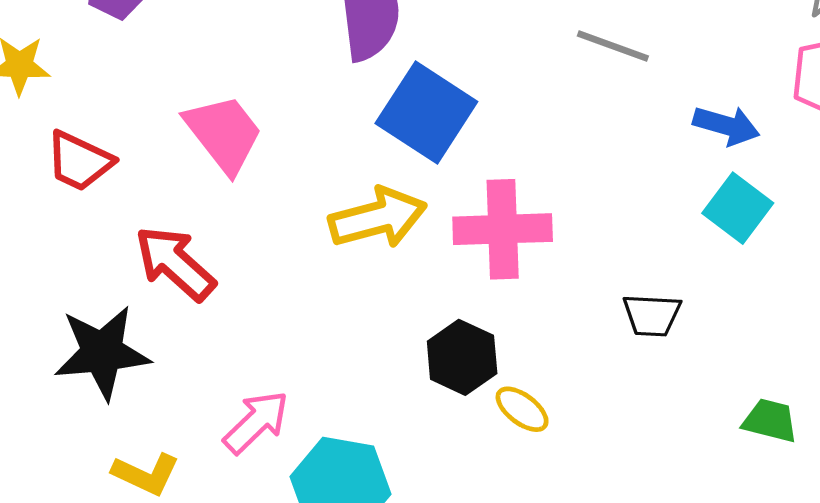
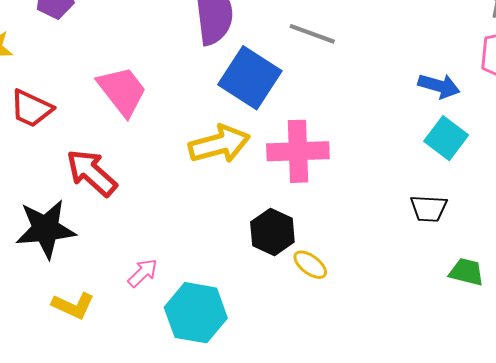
gray line: (613, 46) -> (312, 34), moved
black trapezoid: (652, 315) -> (429, 209), moved
pink arrow: (256, 422) -> (143, 273), size x0.7

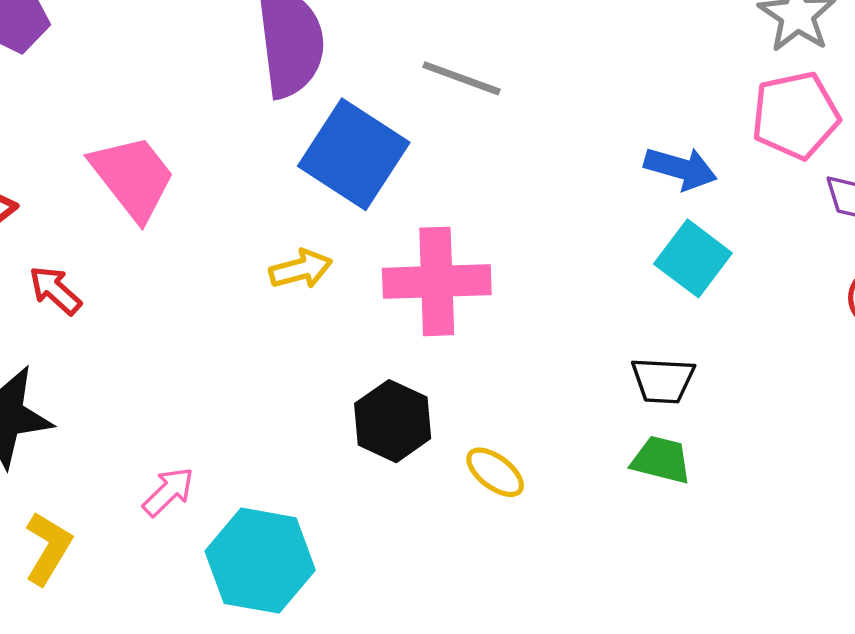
yellow arrow: (219, 144) -> (301, 269), size x0.6
red arrow: (92, 173) -> (55, 290), moved, size x0.6
yellow ellipse: (310, 265) -> (495, 472), moved
green trapezoid: (467, 272) -> (661, 460), moved
yellow L-shape: (73, 306) -> (48, 548), turned -84

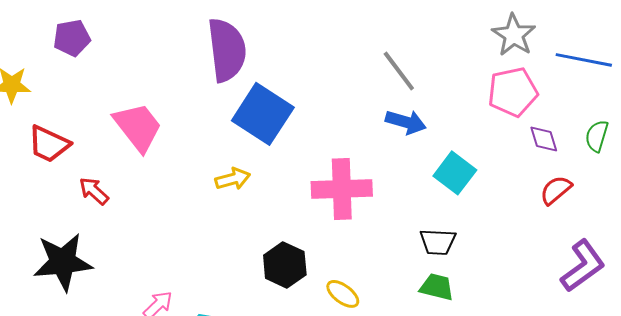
gray line: (462, 78) -> (399, 71), moved, turned 33
blue arrow: (681, 168) -> (406, 122), moved
pink cross: (437, 281) -> (342, 189), moved

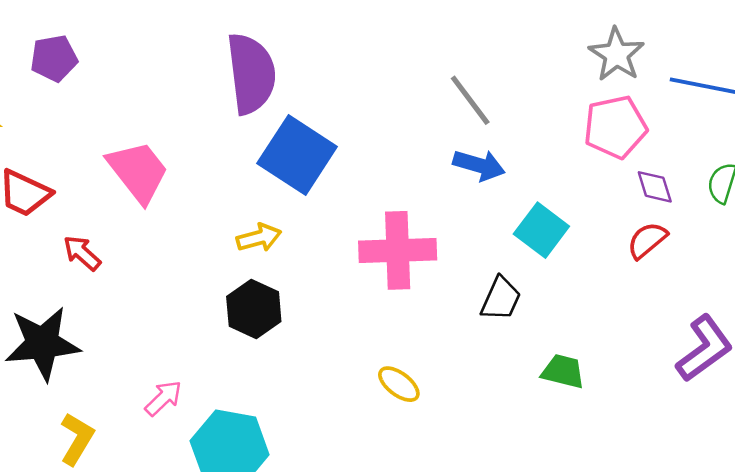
red semicircle: (556, 190) -> (647, 240), moved
black trapezoid: (438, 242) -> (501, 299), moved, turned -69
black hexagon: (285, 265) -> (254, 309), moved
green trapezoid: (437, 287) -> (563, 371), moved

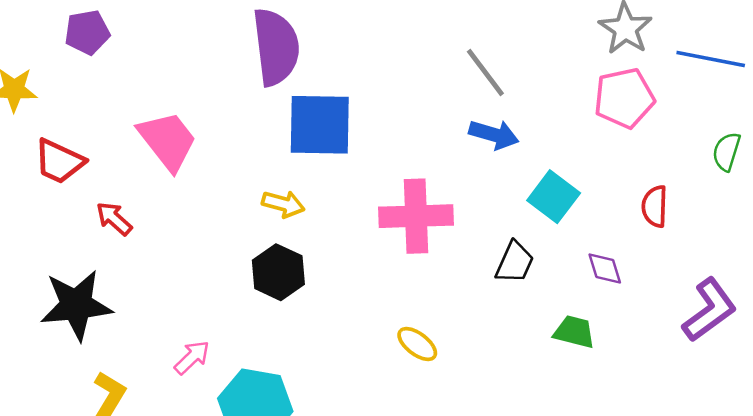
blue square: (297, 155) -> (320, 125), turned -32
purple diamond: (655, 187) -> (605, 269), moved
yellow arrow: (259, 238) -> (283, 204), turned 30
red semicircle: (647, 240) -> (655, 206), turned -48

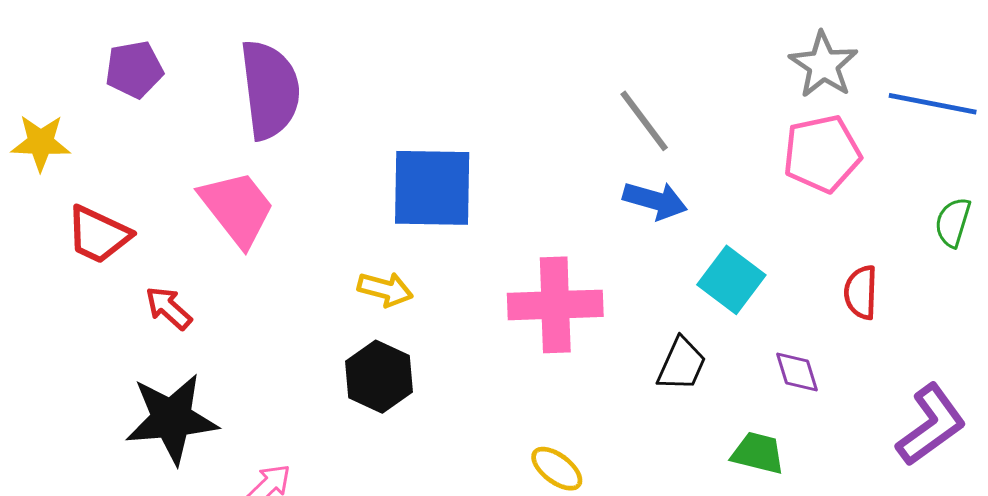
purple semicircle: (276, 47) -> (270, 90), moved
black star: (76, 305) -> (172, 419), moved

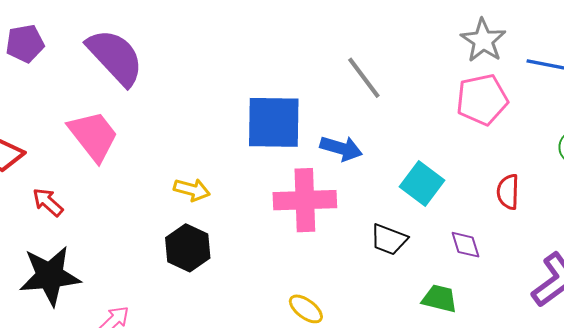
purple semicircle: (270, 90) -> (115, 57), turned -36
blue square: (432, 188) -> (274, 122), moved
blue arrow: (655, 200) -> (341, 148), moved
black trapezoid: (682, 364) -> (389, 239), turned 87

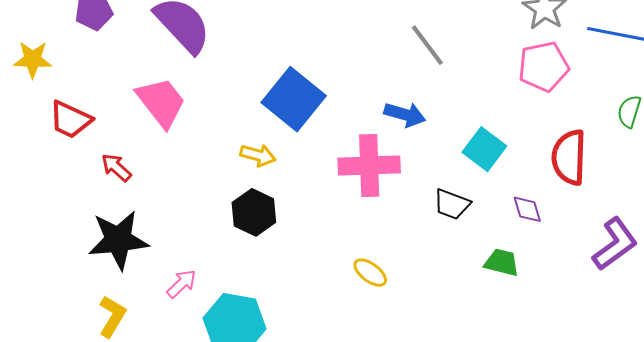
blue square: (274, 122) -> (294, 99), moved, turned 38
red semicircle: (508, 192) -> (569, 157), size x1.6

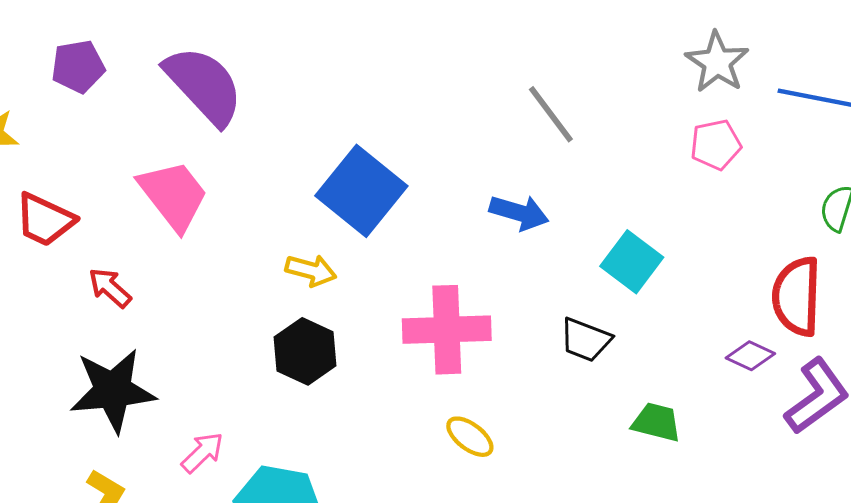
pink pentagon: (544, 67) -> (716, 145), size x0.7
red semicircle: (569, 157) -> (797, 296), moved
pink cross: (369, 165) -> (447, 330), moved
purple diamond: (527, 209) -> (750, 356), moved, turned -48

